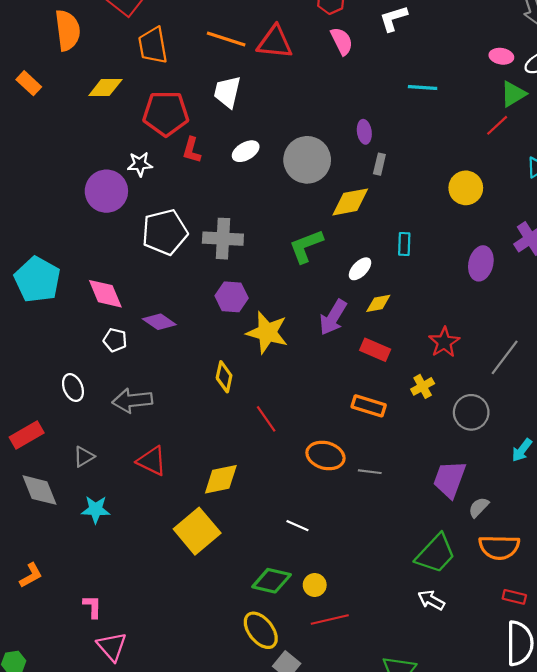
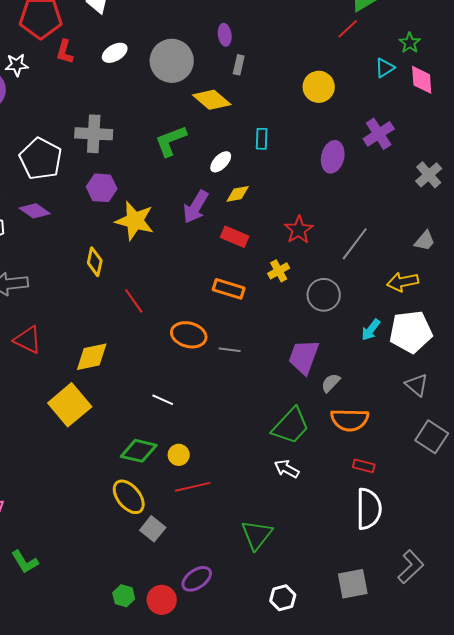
yellow diamond: (350, 202) -> (212, 100), turned 51
white pentagon: (165, 232) -> (41, 159), moved, turned -30

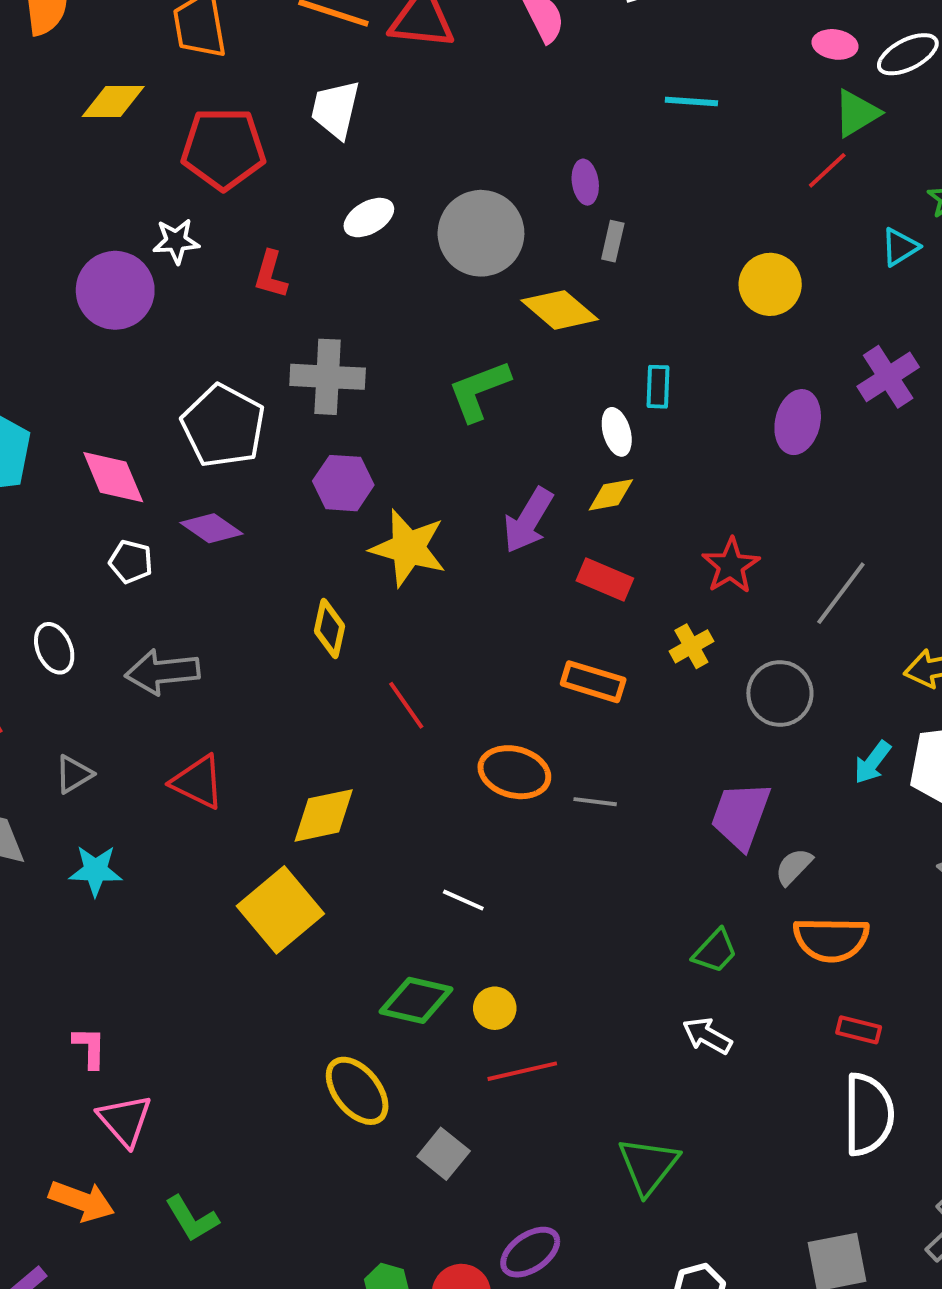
red L-shape: (65, 52) -> (271, 275), moved
white ellipse: (221, 162) -> (617, 432), moved, turned -60
green trapezoid: (291, 426) -> (715, 951), size x0.6
yellow ellipse: (129, 497) -> (357, 1091), moved

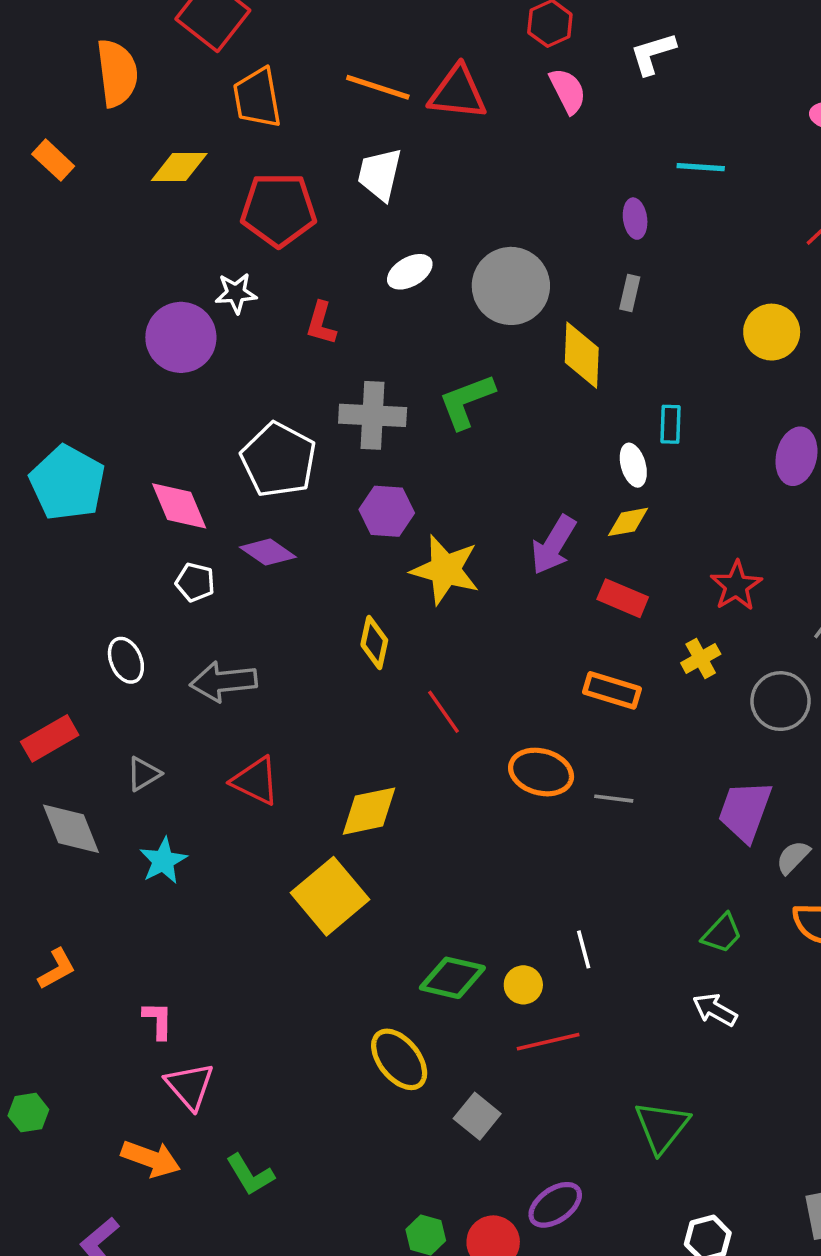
purple ellipse: (585, 182) -> (635, 219), moved
yellow diamond: (560, 310) -> (582, 355), turned 52
green L-shape: (479, 391) -> (467, 401), moved
cyan star: (95, 871) -> (163, 861), turned -30
white line: (463, 900) -> (584, 949), moved, turned 51

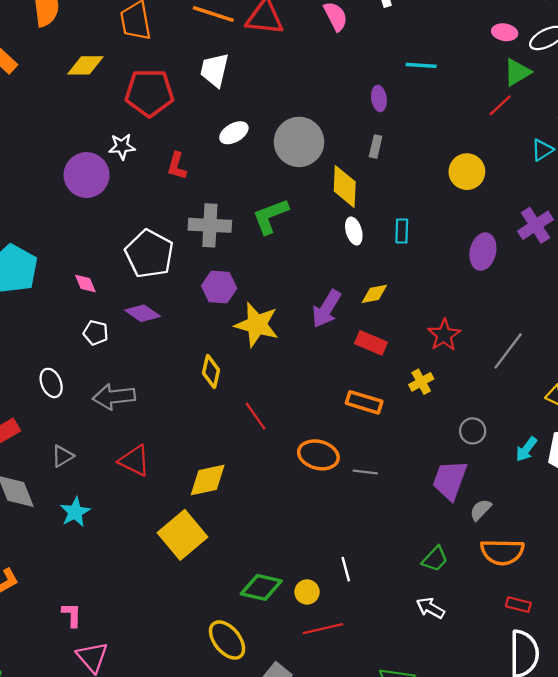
white ellipse: (633, 465) -> (354, 231), moved
pink diamond: (179, 506) -> (85, 284), size x0.6
gray circle: (781, 701) -> (473, 431), moved, size x0.7

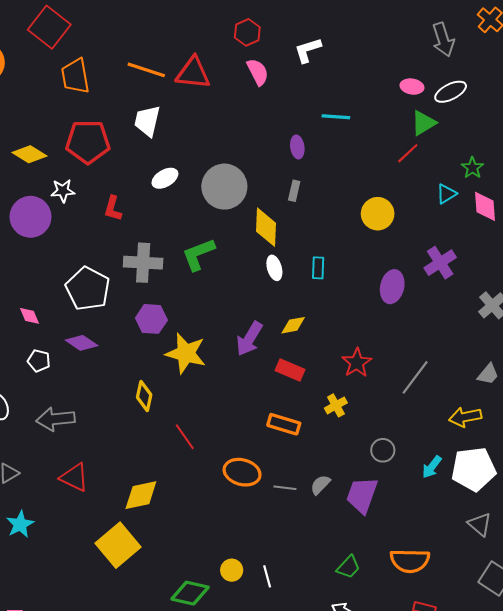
yellow diamond: (85, 65) -> (29, 154), moved, turned 32
gray semicircle: (481, 510) -> (320, 485), moved
yellow circle: (307, 592) -> (232, 570), moved

